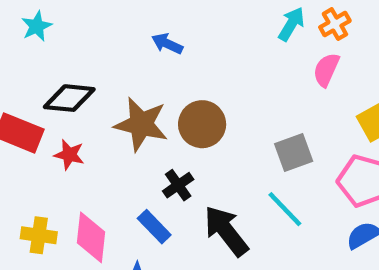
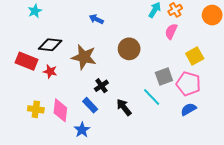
brown circle: (202, 124) -> (129, 49), moved
gray square: (294, 153) -> (164, 77), moved
black arrow: (226, 231) -> (124, 107), size x0.7

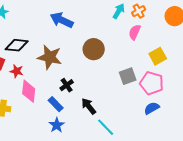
blue arrow: (96, 19) -> (62, 20), size x1.6
cyan line: (152, 97) -> (106, 127), moved
pink diamond: (60, 110) -> (29, 91), moved
blue star: (82, 130) -> (57, 125), moved

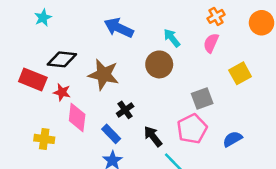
cyan arrow: (119, 11) -> (172, 38), moved, turned -70
pink pentagon: (152, 83) -> (192, 129), moved, turned 30

